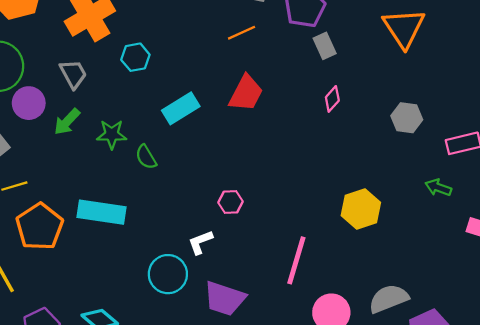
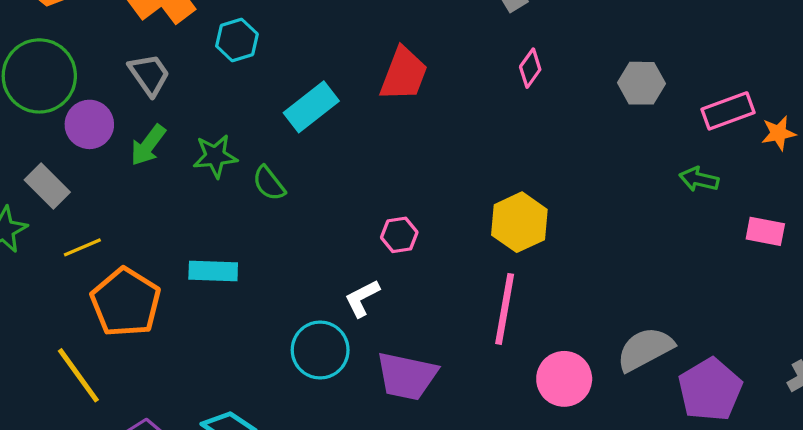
yellow hexagon: (361, 209) -> (519, 222), moved
cyan rectangle: (101, 212) -> (213, 271), size x0.7

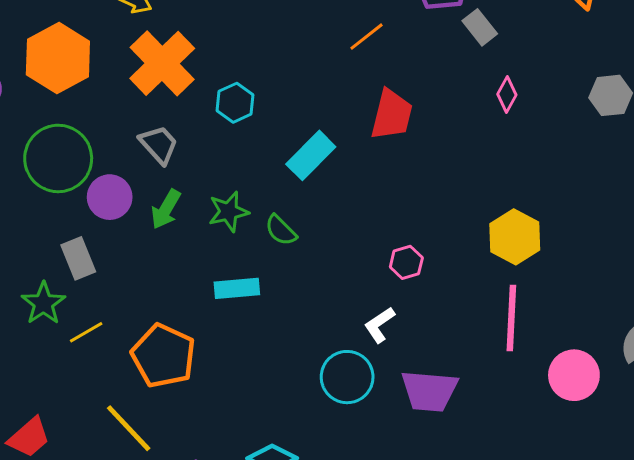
gray rectangle: (47, 186) -> (78, 258), turned 30
yellow line: (82, 247) -> (86, 332), moved
cyan rectangle: (213, 271) -> (237, 288), moved

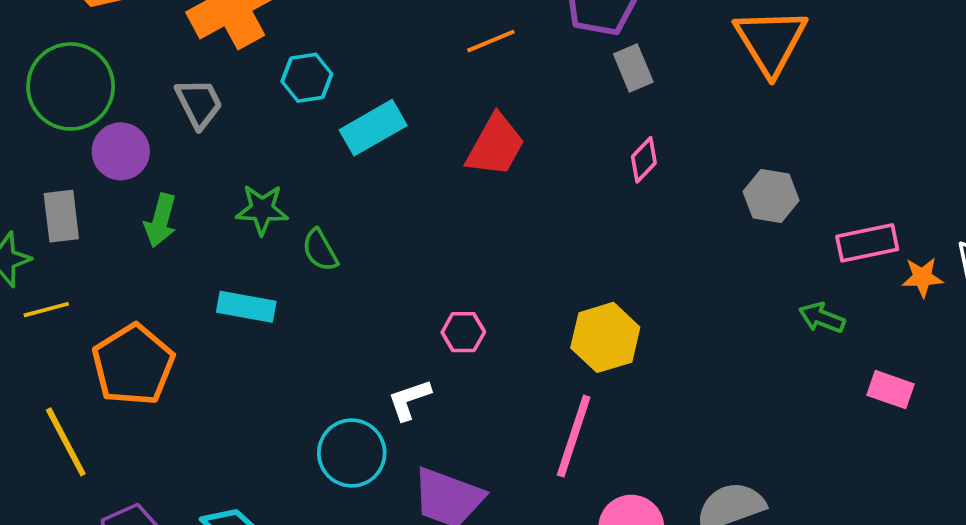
cyan rectangle: (311, 155) -> (373, 128), moved
green arrow: (166, 209) -> (160, 220), moved, turned -30

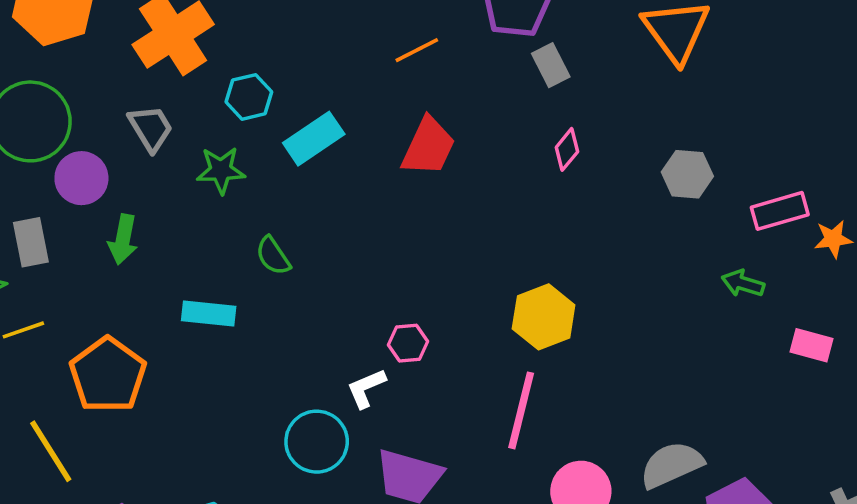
green star: (262, 209) -> (221, 170), moved
pink hexagon: (463, 332) -> (408, 343), moved

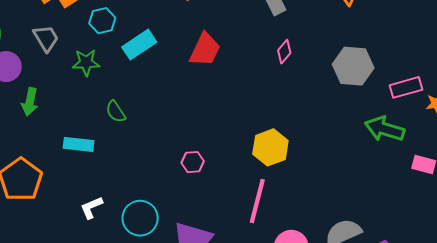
gray hexagon: (687, 174) -> (353, 66), size x1.4
green arrow: (743, 283) -> (385, 129), size x1.6
white L-shape: (366, 388) -> (91, 208), moved

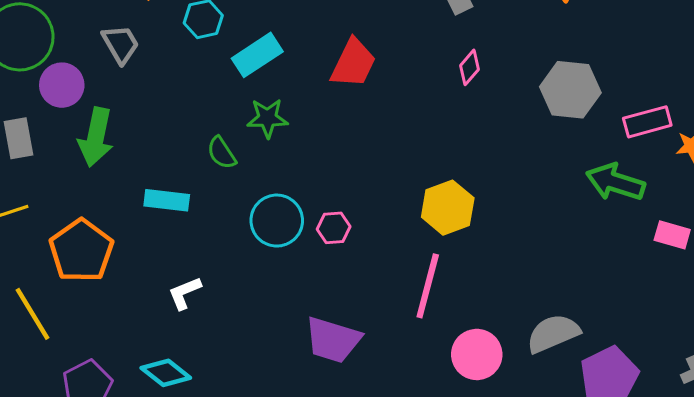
green star: (86, 62) -> (267, 118), moved
green arrow: (30, 102) -> (96, 137), size x1.4
cyan circle: (140, 218) -> (277, 221), moved

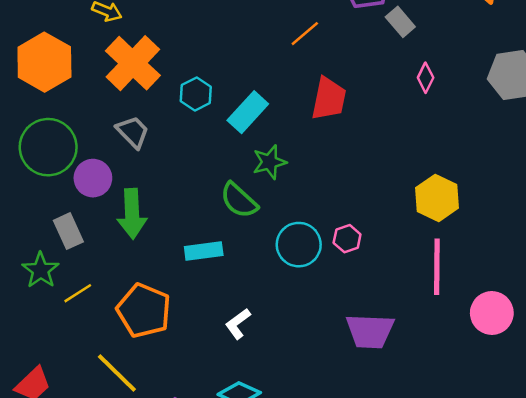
green semicircle: (222, 153) -> (239, 200), size x1.4

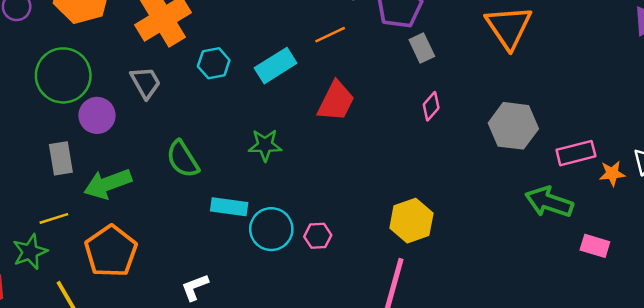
cyan rectangle: (248, 112) -> (276, 66), moved
green semicircle: (239, 200) -> (183, 159), moved
green arrow: (132, 214) -> (108, 184), moved, turned 57
cyan rectangle: (204, 251) -> (229, 207), moved
green star: (41, 270) -> (30, 252), moved

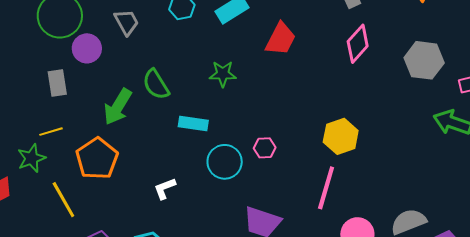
pink diamond: (431, 106) -> (358, 44), size x1.6
green arrow: (108, 184) -> (118, 107), moved, turned -39
cyan circle: (271, 229) -> (225, 162), moved

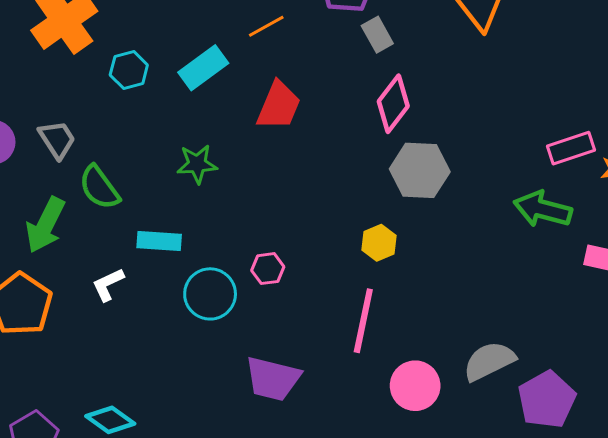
gray trapezoid: (127, 22) -> (57, 139), moved
gray hexagon: (424, 60) -> (420, 170), moved
yellow hexagon: (341, 136) -> (379, 243), size x0.7
white L-shape: (165, 188) -> (108, 285), moved

